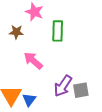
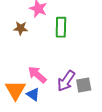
pink arrow: (33, 61) -> (37, 75), moved
blue triangle: (29, 100) -> (33, 94), turned -32

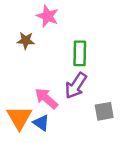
green rectangle: (61, 27) -> (80, 53), moved
purple arrow: (66, 81) -> (76, 86), moved

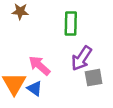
purple arrow: (76, 86) -> (82, 58), moved

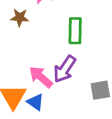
purple arrow: (82, 58) -> (65, 69), moved

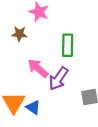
pink arrow: (41, 77) -> (38, 68), moved

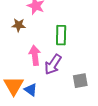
pink arrow: (38, 68) -> (35, 55), turned 42

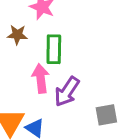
green rectangle: (61, 35) -> (54, 49), moved

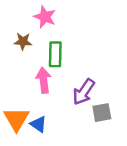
purple arrow: (67, 92) -> (84, 92), moved

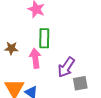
brown star: (23, 41) -> (11, 48), moved

